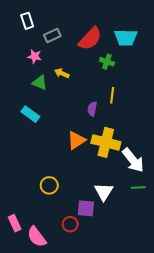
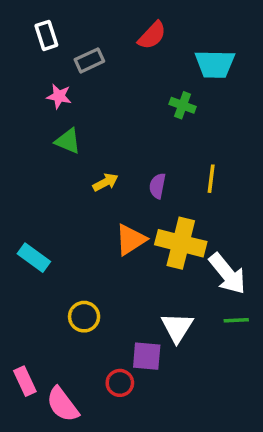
red semicircle: (90, 39) -> (152, 35), moved, size x0.7
yellow arrow: (62, 73) -> (106, 182), moved, turned 128
yellow line: (112, 95) -> (211, 179), moved
cyan rectangle: (30, 114) -> (34, 258), moved

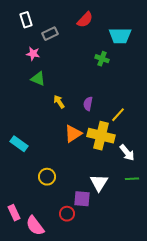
yellow line: (211, 179) -> (118, 115), moved, turned 35
yellow arrow: (106, 182) -> (59, 102), turned -96
white arrow: (227, 274) -> (127, 153), size x0.7

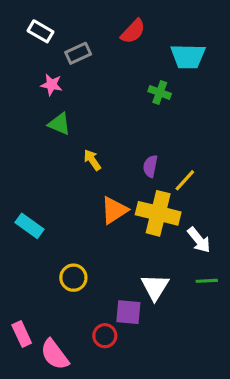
white rectangle: (26, 20) -> (40, 31), turned -42
purple semicircle: (88, 104) -> (150, 166), moved

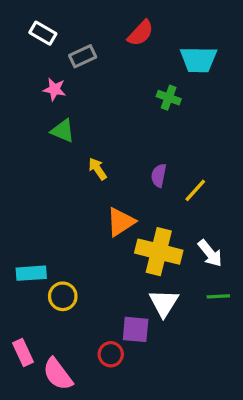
yellow cross: (158, 213) -> (159, 252), moved
cyan rectangle: (30, 226) -> (31, 273), moved, turned -40
yellow circle: (73, 278) -> (63, 296), moved

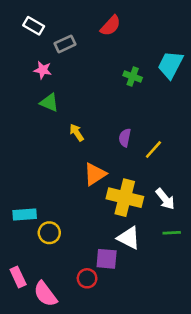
cyan trapezoid: (198, 60) -> (170, 65), moved, turned 116
white triangle: (164, 303) -> (129, 238), turned -35

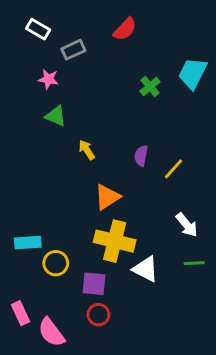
green cross: (133, 77) -> (150, 87), turned 30
yellow cross: (125, 198) -> (115, 241), moved
purple square: (107, 259) -> (94, 284), moved

